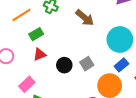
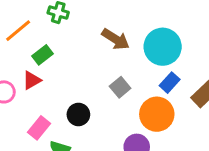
brown arrow: (85, 18) -> (116, 39), moved
red triangle: (40, 54) -> (32, 80), moved
black circle: (64, 65) -> (78, 114), moved

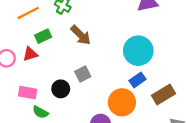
brown arrow: (116, 39) -> (81, 35), moved
gray square: (120, 87) -> (83, 74), moved
pink rectangle: (39, 128) -> (28, 93), turned 48

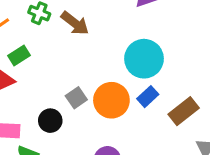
brown arrow: (81, 35) -> (75, 23), moved
orange circle: (122, 102) -> (111, 100), moved

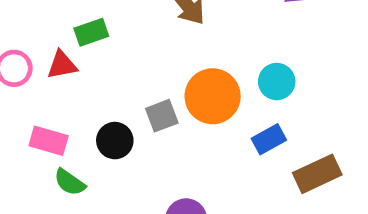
cyan circle: (144, 59) -> (277, 82), size x0.6
orange circle: (111, 100) -> (213, 96), moved

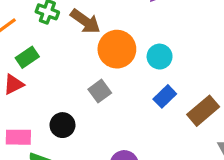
orange circle: (213, 96) -> (117, 49), moved
gray square: (162, 116) -> (100, 91), moved

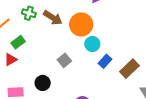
orange circle: (117, 49) -> (81, 24), moved
cyan circle: (160, 57) -> (92, 44), moved

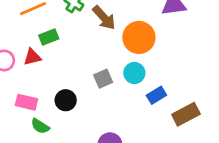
cyan circle: (92, 44) -> (134, 73), moved

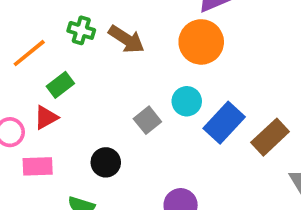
orange circle: (139, 37) -> (201, 42), moved
blue rectangle: (156, 95) -> (224, 123), size x1.5
pink rectangle: (27, 102) -> (38, 166), moved

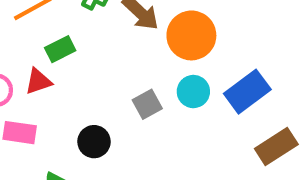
orange circle: (201, 42) -> (191, 35), moved
blue rectangle: (224, 123) -> (247, 92), moved

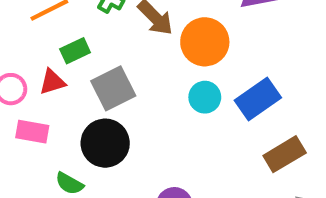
gray square: (147, 104) -> (113, 88), moved, size x1.5
black circle: (94, 142) -> (105, 143), size x1.5

